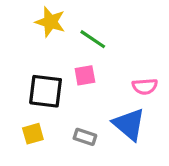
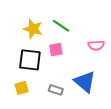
yellow star: (50, 22) -> (33, 29), moved
pink semicircle: (145, 86) -> (96, 45), moved

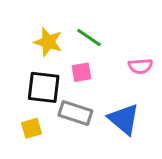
gray rectangle: (56, 90) -> (75, 113), moved, size x1.5

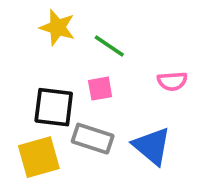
yellow star: (48, 42) -> (57, 27), moved
yellow square: (31, 128) -> (39, 157), size x1.6

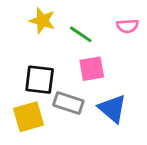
pink semicircle: (172, 81) -> (127, 26), moved
pink square: (100, 89) -> (92, 69), moved, size x1.4

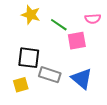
pink square: (92, 69) -> (77, 41), moved
yellow square: (29, 117) -> (21, 85), size x0.7

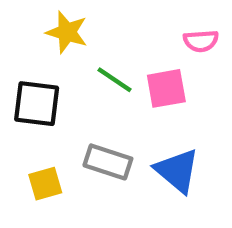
green line: (59, 25) -> (114, 80), moved
black square: (29, 58) -> (37, 104), moved

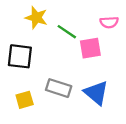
green line: (114, 80) -> (67, 32), moved

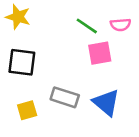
yellow star: (36, 18) -> (18, 17), moved
green line: (67, 32) -> (87, 26), moved

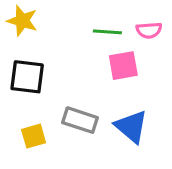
green line: (87, 26) -> (107, 32), turned -30

